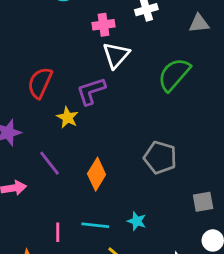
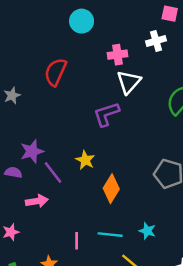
red semicircle: (40, 83) -> (55, 72), moved
yellow star: (68, 117) -> (85, 160), moved
purple line: (50, 163) -> (53, 173), moved

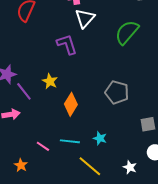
purple L-shape: (106, 114) -> (67, 44), turned 90
pink line: (77, 241) -> (43, 146), turned -56

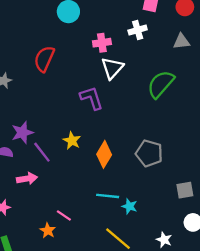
orange diamond: (71, 104) -> (104, 154), moved
cyan line: (70, 141) -> (108, 196), moved
orange star: (21, 165) -> (48, 231), moved

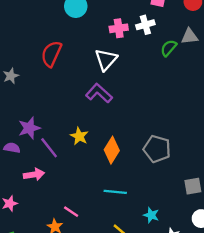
pink cross: (102, 43) -> (119, 28), moved
white triangle: (112, 68) -> (106, 60), moved
green semicircle: (161, 84) -> (169, 48), moved, size x0.6
purple L-shape: (92, 98) -> (99, 93), turned -30
cyan star: (130, 206) -> (151, 215), moved

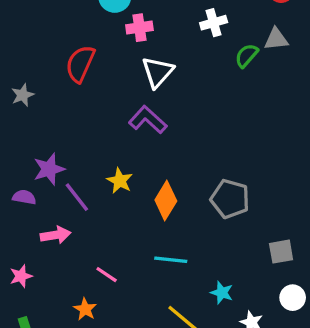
pink cross: (119, 28) -> (139, 28), moved
pink line: (71, 212) -> (107, 275), moved

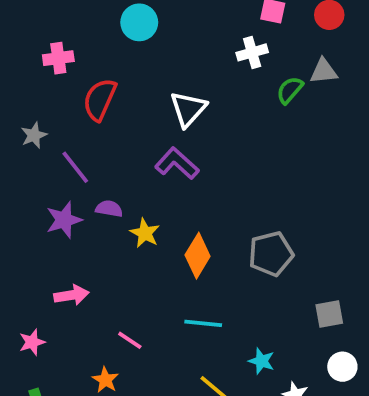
pink cross: (139, 28) -> (58, 58), moved
purple semicircle: (24, 197) -> (109, 209), moved
purple line: (77, 197) -> (75, 167), moved
gray pentagon: (230, 199) -> (271, 254), turned -30

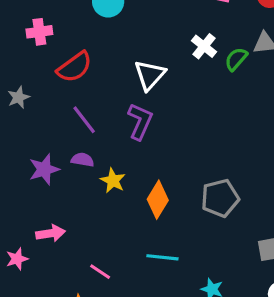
white cross: (252, 52) -> (204, 46), moved, turned -35
red semicircle: (100, 100) -> (75, 67), turned -150
purple L-shape: (177, 163) -> (140, 121), turned 72
purple line: (75, 167) -> (84, 120), moved
pink star: (32, 342) -> (17, 259), moved

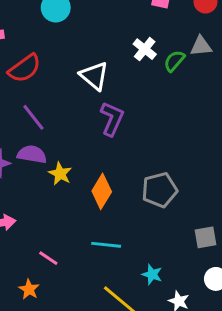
white triangle: (150, 75) -> (94, 76), turned -32
purple L-shape: (140, 121) -> (112, 119), moved
purple semicircle: (83, 160) -> (32, 154), size x1.4

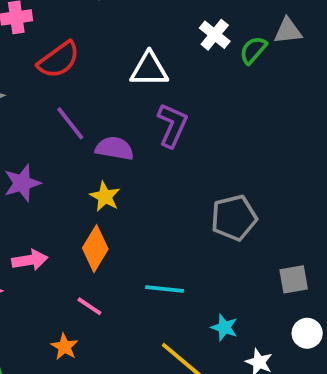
white triangle: (94, 76) -> (149, 69), turned -40
purple semicircle: (32, 154) -> (115, 148), moved
orange diamond: (102, 191) -> (95, 249), moved

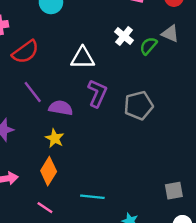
gray triangle: (288, 31) -> (170, 34), turned 30
gray pentagon: (234, 218) -> (139, 105), moved

